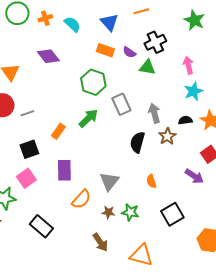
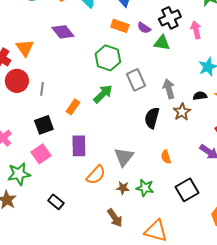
pink arrow: (188, 65) -> (196, 30), moved
gray line: (27, 113) -> (42, 89), turned -64
black rectangle: (41, 226) -> (56, 202), size x0.7

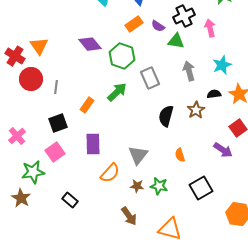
orange rectangle: (120, 26) -> (134, 24), turned -54
purple diamond: (63, 32) -> (90, 44), moved
gray arrow: (169, 89) -> (189, 71), moved

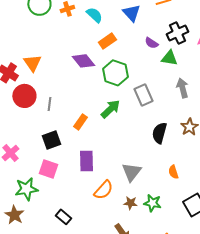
orange rectangle: (134, 24) -> (107, 41), moved
pink square: (55, 152) -> (48, 169), turned -36

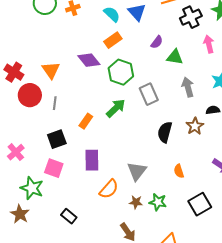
cyan semicircle: (94, 15) -> (112, 14), moved
black cross: (177, 33) -> (191, 17), moved
purple semicircle: (151, 43) -> (157, 42), turned -88
orange triangle: (32, 63) -> (51, 70), moved
green star: (26, 189) -> (32, 188), turned 30

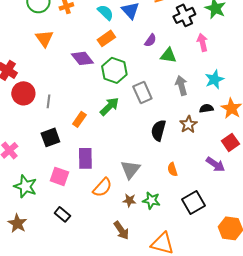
orange triangle: (51, 70) -> (44, 38), moved
pink square: (54, 168) -> (59, 176), moved
brown star: (20, 214) -> (17, 223), moved

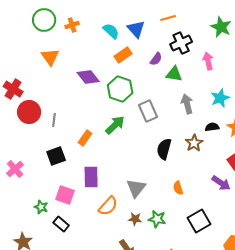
black cross: (184, 15) -> (181, 43), moved
orange rectangle: (106, 38) -> (123, 55), moved
green star: (25, 186) -> (41, 207), moved, size x0.6
black rectangle: (62, 214) -> (61, 224), moved

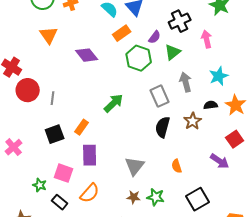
green triangle: (174, 74) -> (173, 52), turned -48
green hexagon: (120, 89) -> (139, 58), moved
gray rectangle: (148, 111) -> (160, 96), moved
orange rectangle: (85, 138) -> (82, 127), moved
orange semicircle: (108, 206) -> (90, 193), moved

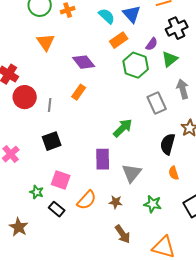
green arrow: (114, 103) -> (123, 128), moved
orange rectangle: (82, 127) -> (79, 92), moved
black semicircle: (163, 127) -> (168, 144), moved
purple rectangle: (90, 155) -> (103, 159), moved
brown star: (134, 197) -> (116, 202), moved

